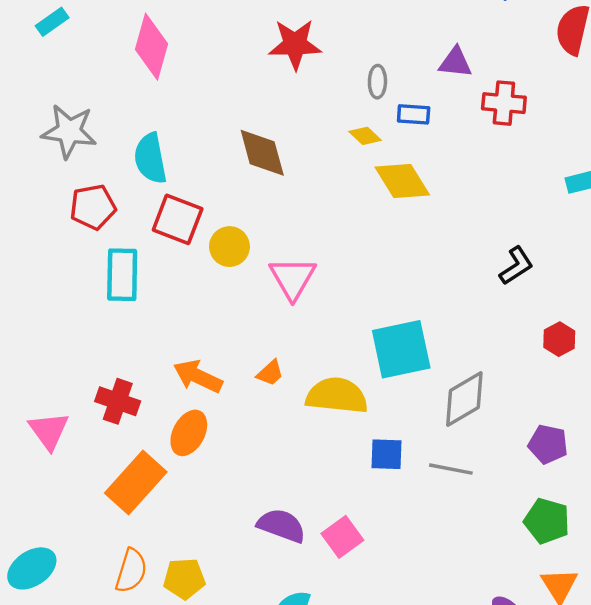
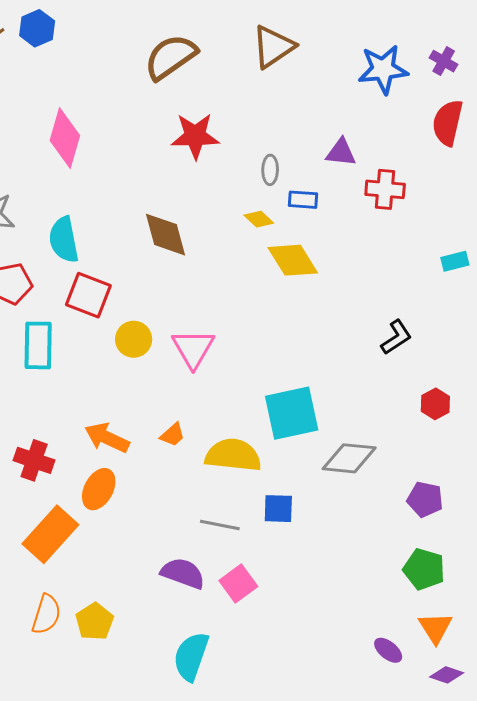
yellow circle: (229, 247) -> (134, 339), moved
gray diamond: (464, 399) -> (349, 458), turned 36
gray line: (451, 469) -> (220, 525), moved
yellow pentagon: (184, 579) -> (95, 622), turned -30

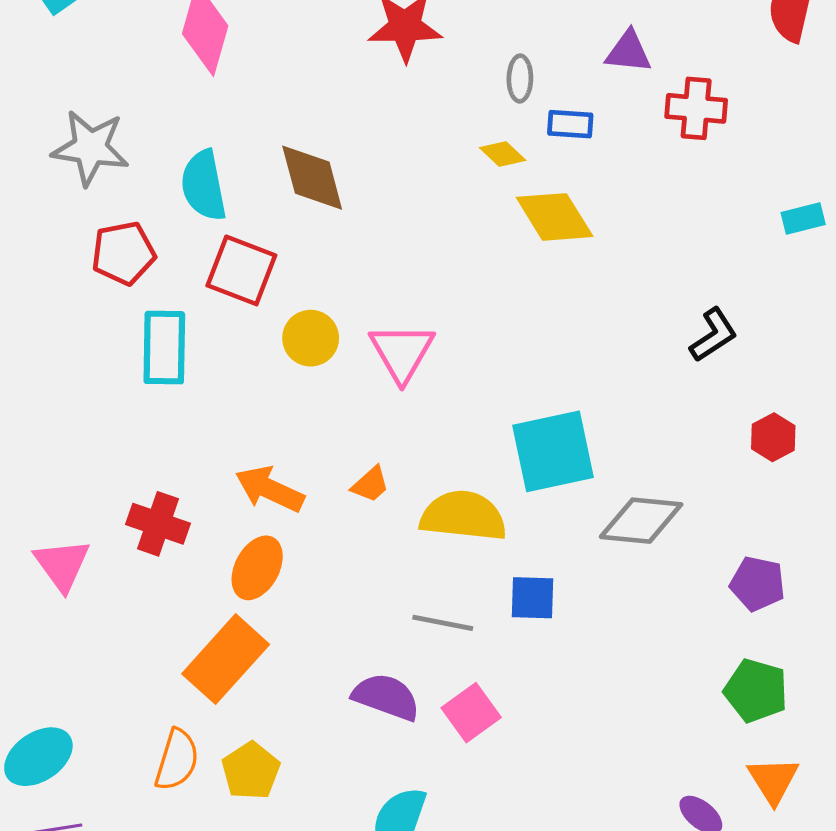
brown diamond: (165, 235) -> (312, 178), moved
orange rectangle: (50, 534) -> (226, 659), moved

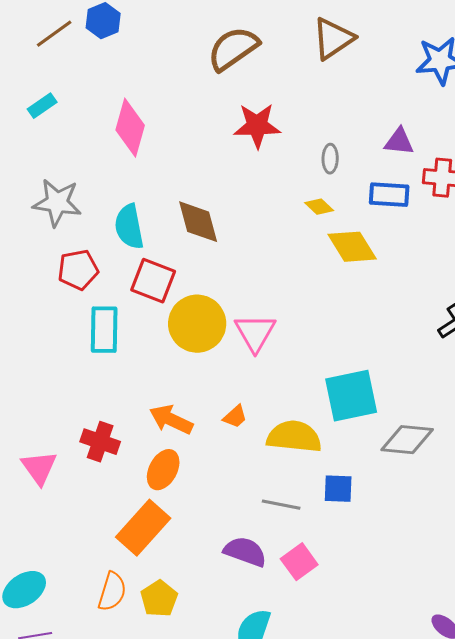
blue rectangle: (570, 124) -> (389, 195), moved, size x1.4
yellow circle: (311, 338) -> (197, 324), size x1.6

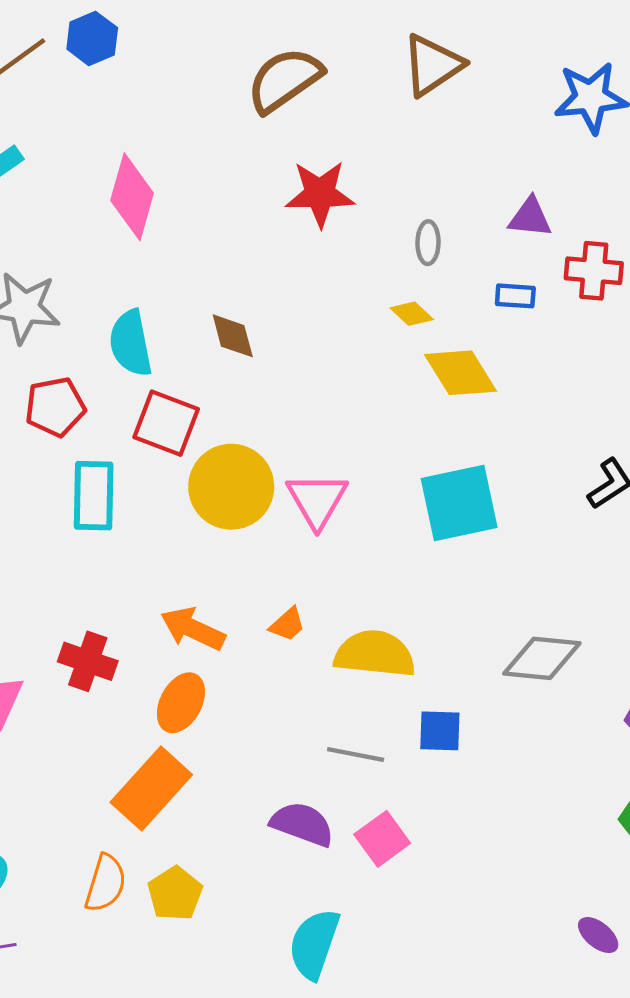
blue rectangle: (389, 195) -> (515, 296), size x0.7
brown diamond: (198, 222) -> (233, 336), size x0.7
cyan square: (351, 396) -> (459, 503), moved

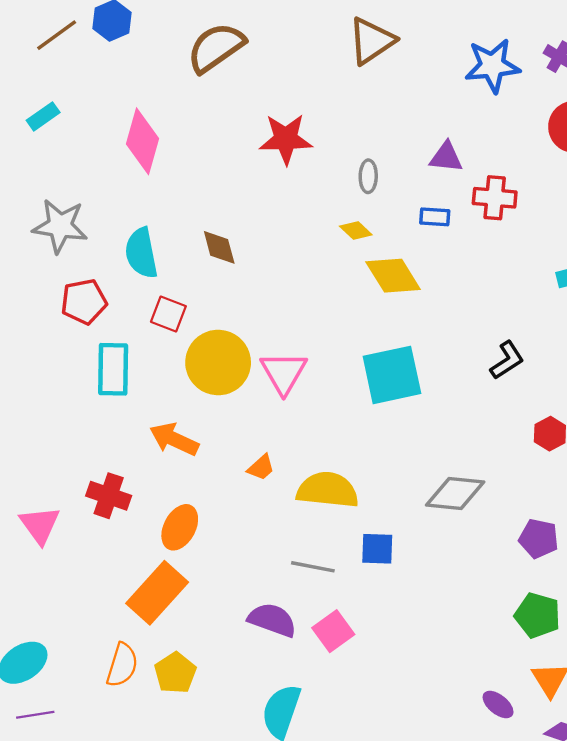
brown semicircle: (284, 80) -> (216, 48), moved
red square: (166, 423) -> (168, 314), size x0.7
orange arrow: (193, 629) -> (174, 439), moved

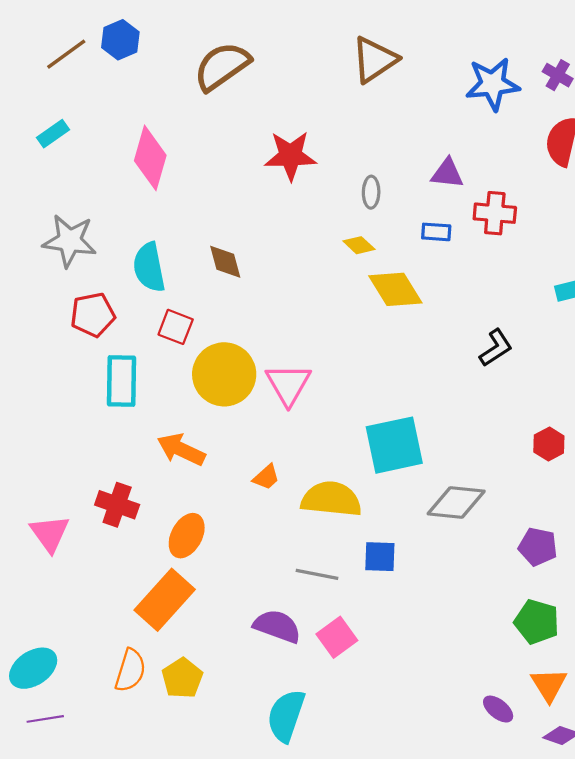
black L-shape: (507, 360) -> (496, 348), moved
cyan square: (392, 375) -> (394, 445), moved

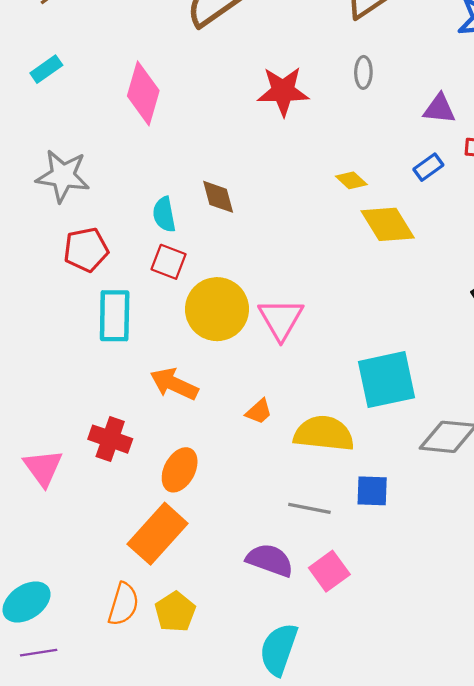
gray ellipse: (371, 192) -> (363, 72), moved
blue rectangle: (436, 232) -> (428, 167), turned -40
cyan semicircle: (149, 267) -> (164, 214), moved, size x0.7

